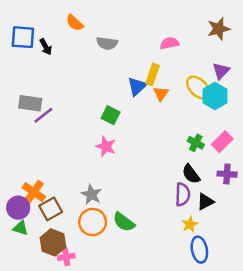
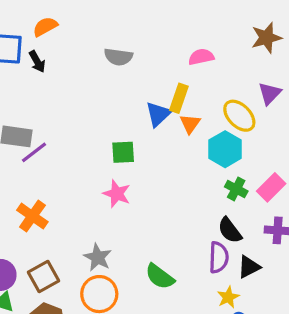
orange semicircle: (75, 23) -> (45, 27), moved, turned 108
cyan hexagon: (215, 96) -> (225, 149), moved
green square: (111, 115) -> (123, 152), turned -30
orange cross: (34, 192) -> (32, 216), moved
green semicircle: (124, 222) -> (160, 277), moved

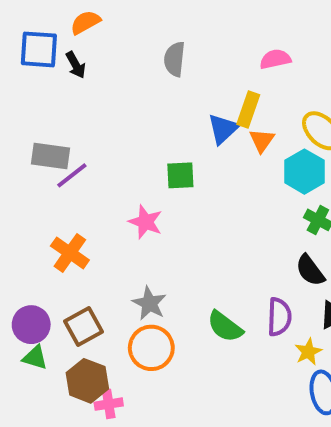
gray semicircle: (118, 57) -> (175, 59), turned 88
pink star: (117, 194) -> (145, 222), moved
purple semicircle: (219, 257) -> (279, 317), moved

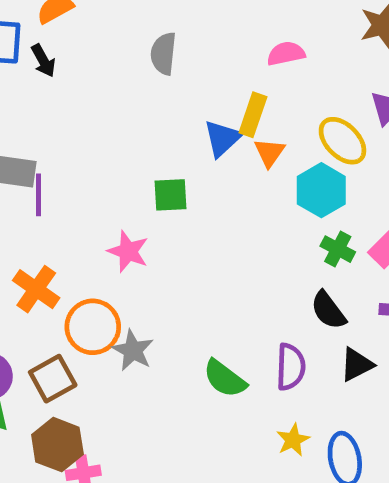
purple line: (72, 175) -> (39, 195), turned -52
orange circle: (151, 348) -> (93, 327), moved
yellow star: (308, 352) -> (293, 440), moved

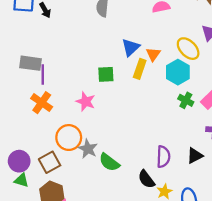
yellow rectangle: (253, 115) -> (140, 69), moved
orange cross: (36, 289) -> (42, 103), moved
black semicircle: (328, 310) -> (146, 179), moved
green semicircle: (225, 379) -> (109, 162), moved

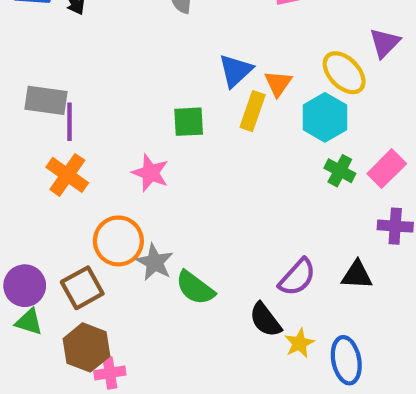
black triangle: (195, 156) -> (357, 275), turned 30
purple semicircle: (163, 157) -> (297, 277), turned 40

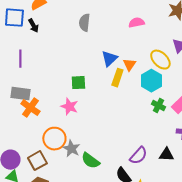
gray rectangle: (46, 100) -> (20, 94), moved
purple line: (69, 122) -> (20, 59), moved
green square: (189, 122) -> (78, 83), moved

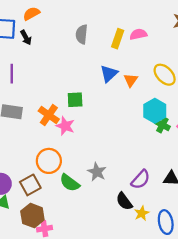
yellow rectangle: (117, 78) -> (118, 39), moved
cyan hexagon: (151, 81) -> (155, 111), moved
orange cross: (30, 108) -> (49, 115), moved
gray star: (71, 149) -> (97, 172), moved
green semicircle: (90, 161) -> (70, 183), moved

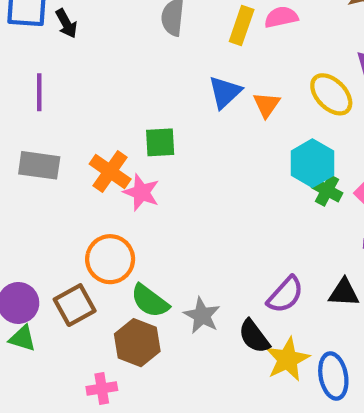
gray star: (97, 172) -> (202, 315), moved
yellow star: (142, 213) -> (287, 359), size x1.5
brown hexagon: (32, 216) -> (137, 343), moved

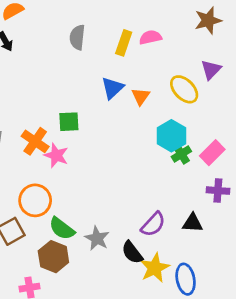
green cross: (327, 190) -> (181, 154), turned 30

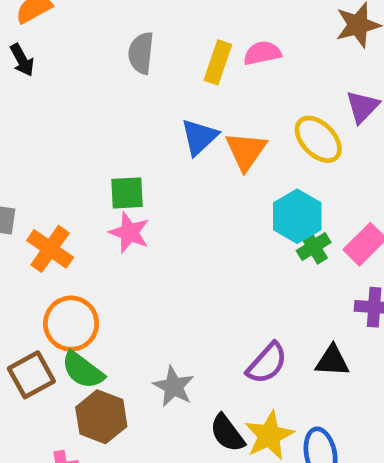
orange triangle: (141, 96) -> (246, 151), size x1.4
orange cross: (35, 141) -> (50, 249), moved
pink star: (56, 155) -> (129, 233), moved
green semicircle: (62, 229) -> (83, 370), moved
black semicircle: (132, 252) -> (227, 433), moved

